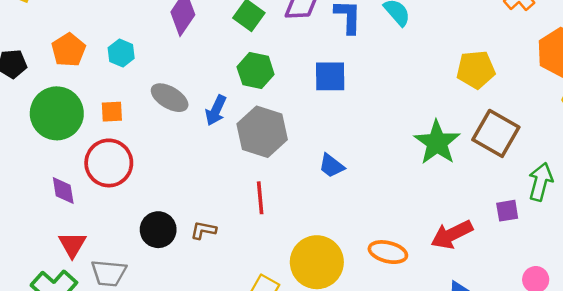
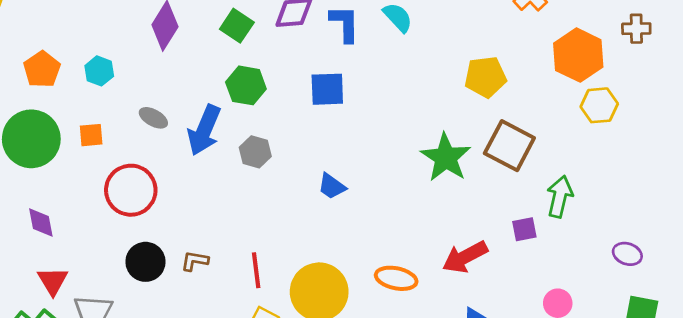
gray ellipse: (170, 98) -> (153, 118), size x0.7
blue arrow: (216, 110) -> (204, 130), size x1.5
gray hexagon: (262, 132) -> (255, 152), size x0.6
red circle: (109, 163) -> (131, 190), moved
red line: (260, 198) -> (256, 270), moved

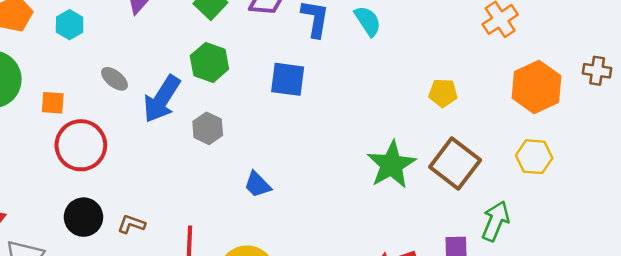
yellow pentagon: (485, 77) -> (443, 93), size x0.7
yellow hexagon: (599, 105) -> (534, 157), moved
orange square: (91, 135) -> (53, 103), moved
blue trapezoid: (332, 186) -> (258, 185), moved

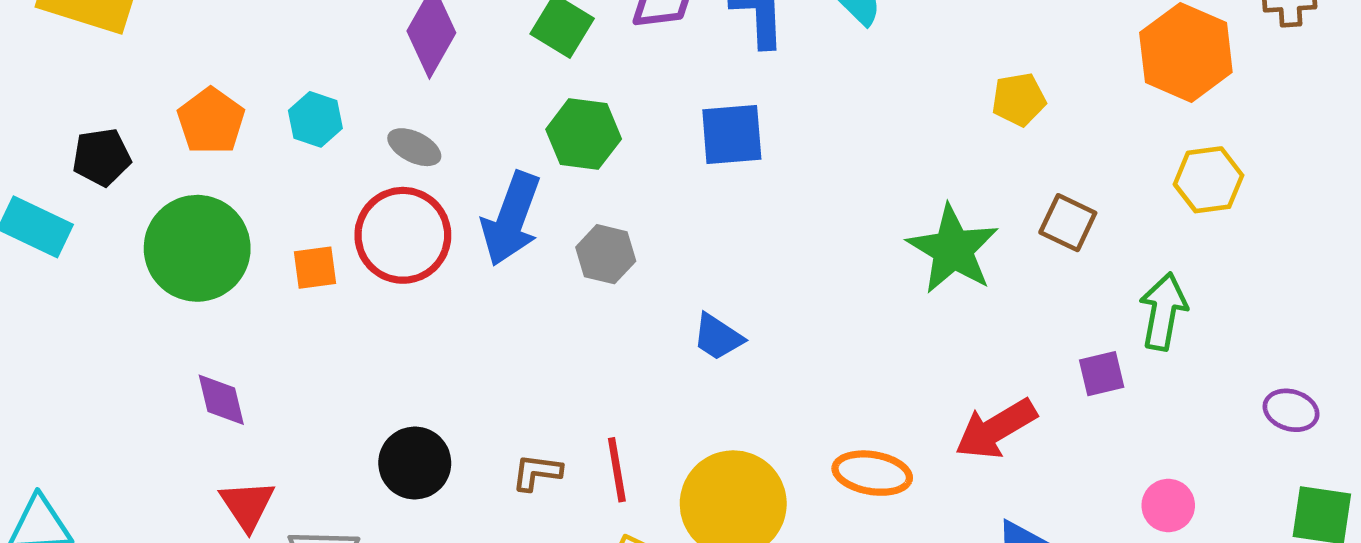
gray ellipse: (114, 79) -> (414, 147), moved
red circle: (81, 145) -> (403, 235), moved
brown square: (455, 164) -> (1068, 223), size x0.6
brown L-shape: (131, 224) -> (537, 472), moved

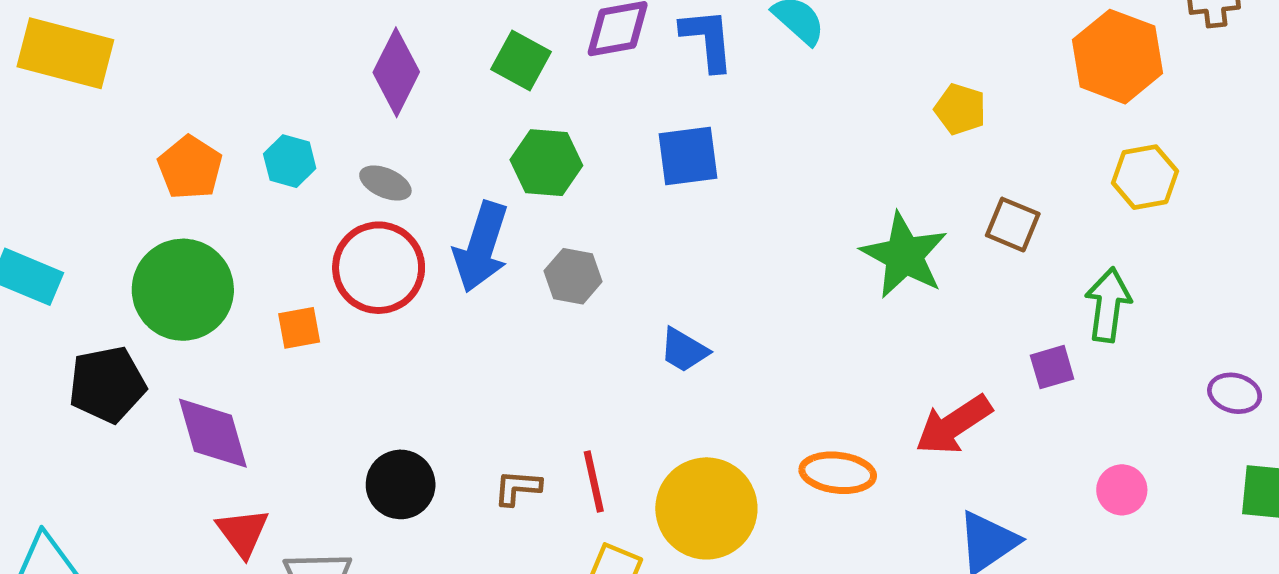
yellow pentagon: (1019, 99) -> (960, 109), turned 30
black pentagon: (101, 157) -> (107, 384), moved, size x1.4
orange square: (315, 268) -> (299, 328), moved
purple diamond: (221, 400) -> (213, 433), size x1.5

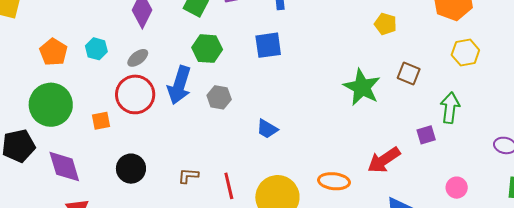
gray ellipse: (385, 183) -> (138, 58), turned -60
black circle: (401, 484) -> (131, 169), moved
brown L-shape: (518, 488) -> (188, 176), moved

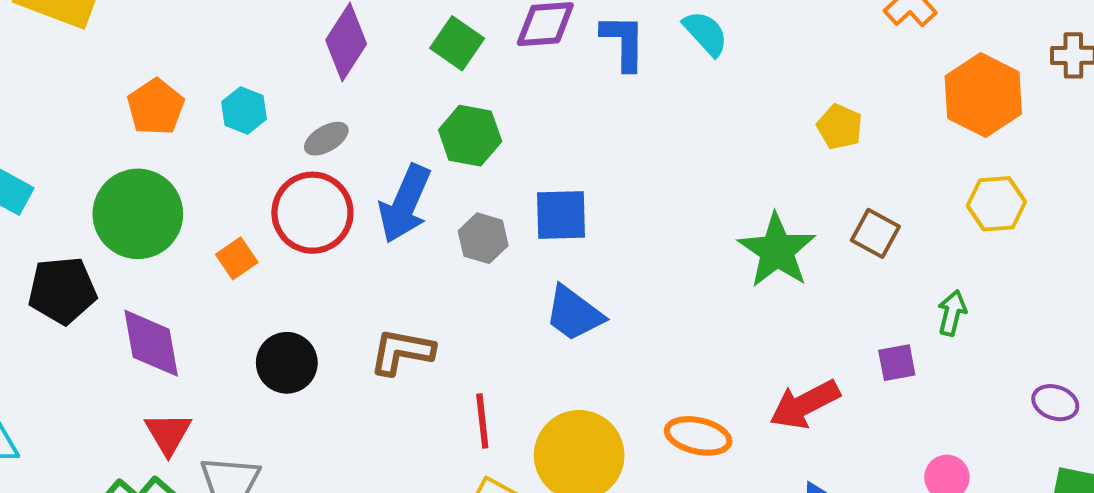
blue square: (268, 45) -> (561, 215), moved
green arrow: (450, 108) -> (952, 313), size x0.7
orange square: (101, 121) -> (237, 258), turned -30
blue trapezoid: (267, 129) -> (574, 314), size x1.4
brown L-shape: (188, 176) -> (402, 352), moved, size x1.5

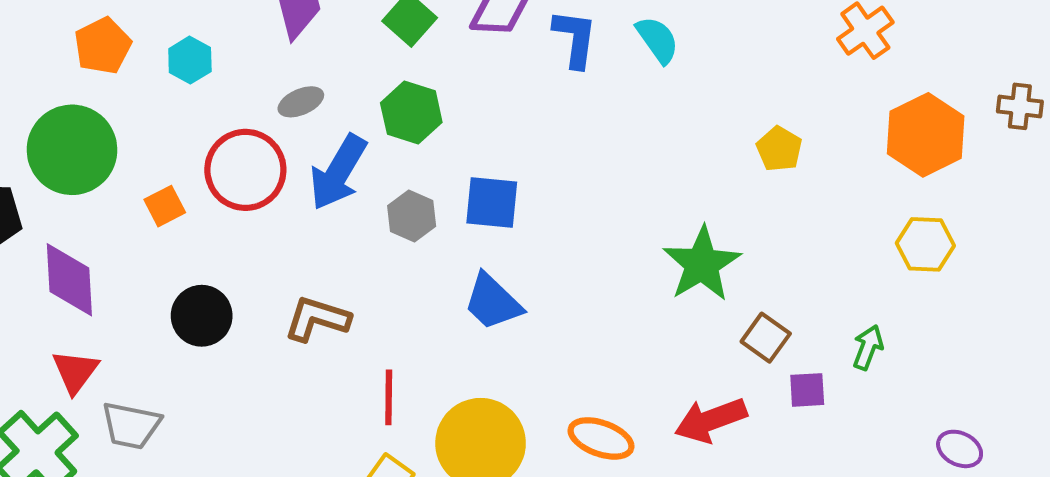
gray ellipse: (326, 139) -> (301, 102), moved
brown square: (875, 233) -> (766, 338), moved

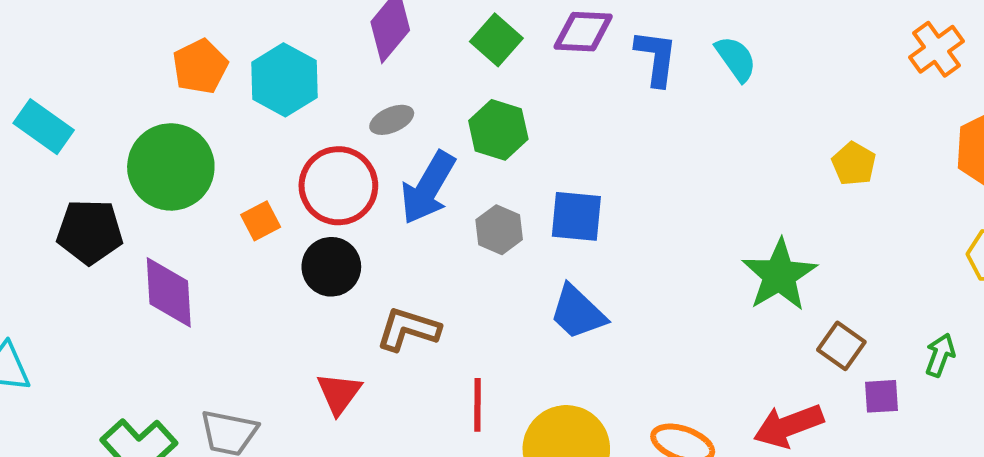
cyan hexagon: (190, 60) -> (284, 80), size x1.6
black circle: (202, 316) -> (331, 267), moved
red triangle: (75, 371) -> (339, 393), moved

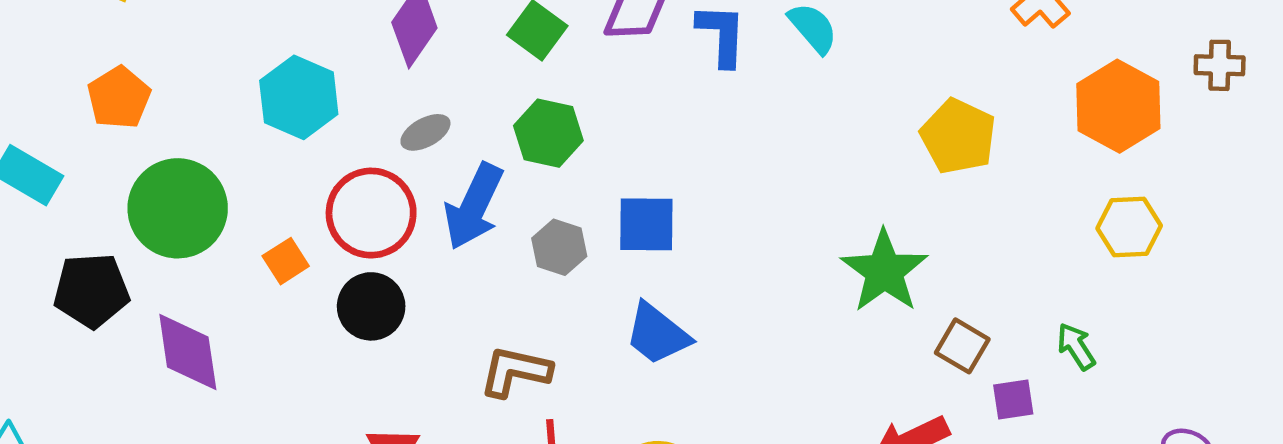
orange pentagon: (200, 66) -> (119, 98), moved
yellow pentagon: (854, 164) -> (958, 136), size x1.5
brown L-shape: (408, 329) -> (515, 371), moved
green arrow: (940, 355) -> (1076, 346), turned -48

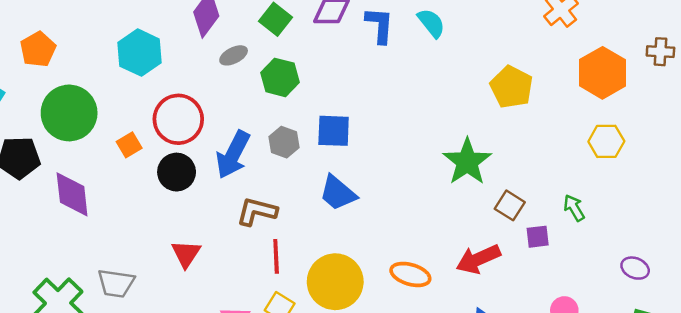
gray ellipse: (425, 132) -> (234, 55), moved
blue arrow: (474, 206) -> (233, 155), moved

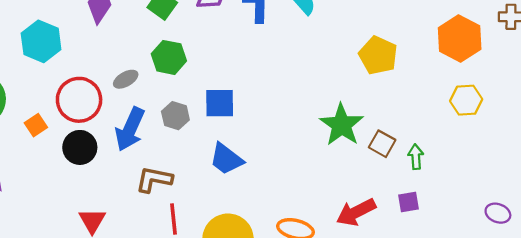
gray ellipse: (234, 55) -> (126, 79), moved
brown square: (510, 205) -> (382, 144), moved
green arrow: (574, 208) -> (416, 157), moved, turned 30
purple square: (538, 237) -> (408, 202), moved

